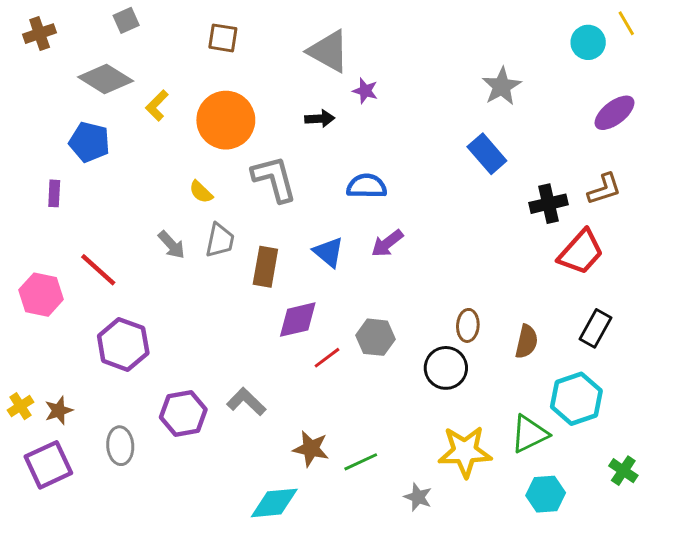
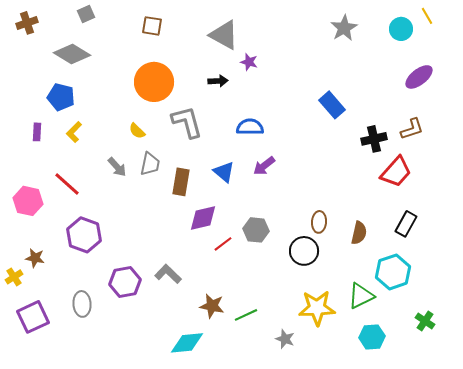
gray star: (502, 86) -> (344, 28), moved
yellow L-shape: (157, 105) -> (74, 132), moved
brown star: (59, 410) -> (35, 258), moved, turned 30

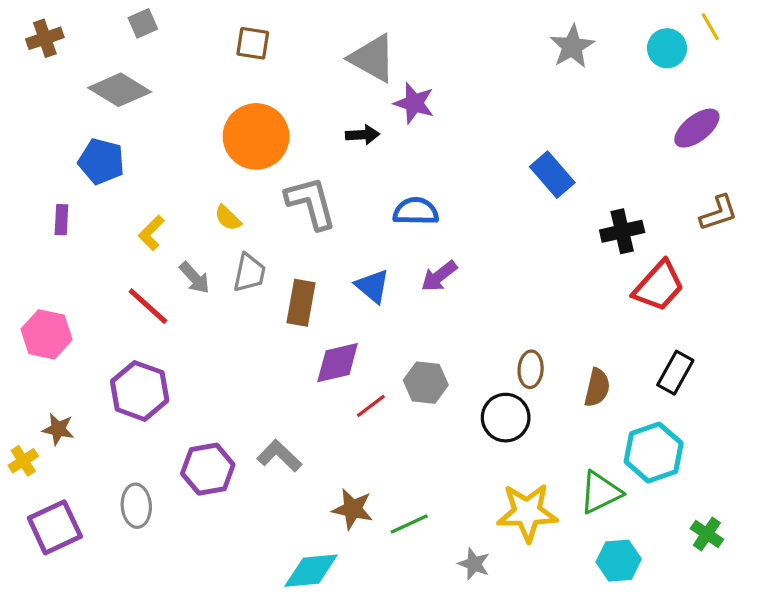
purple star: (249, 62) -> (414, 103), size x1.4
brown L-shape: (412, 129) -> (719, 213), moved
yellow L-shape: (74, 132) -> (151, 233), moved
red line: (67, 184) -> (148, 306), moved

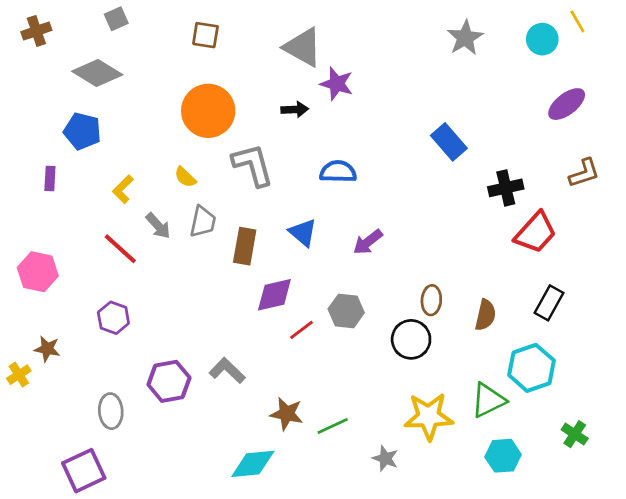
purple arrow: (439, 276) -> (368, 242), moved
purple hexagon: (140, 391) -> (113, 318), size x0.7
purple square: (55, 527) -> (84, 471), moved

